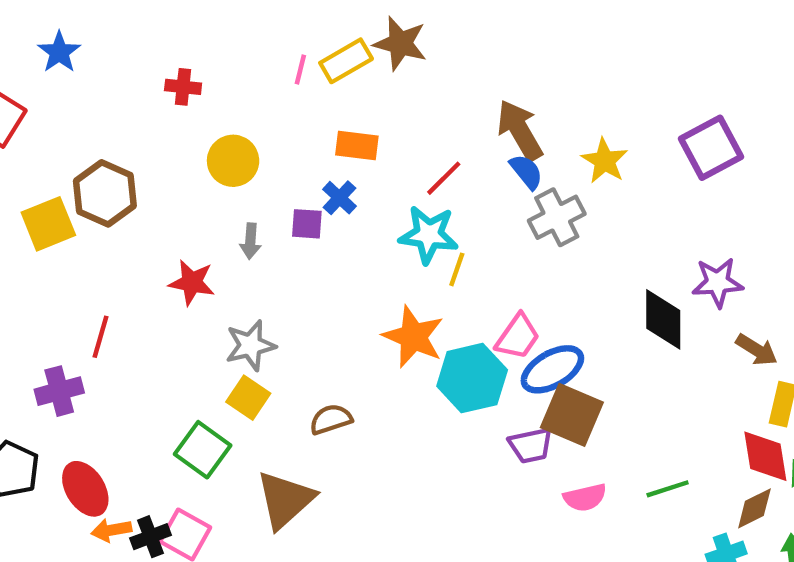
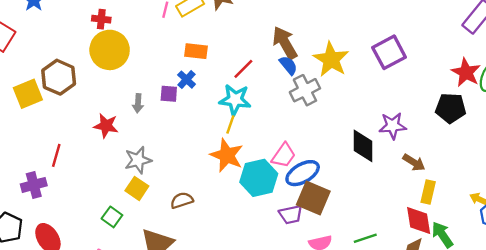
yellow circle: (233, 161) -> (110, 50), moved, size x1.4
yellow star: (605, 161) -> (331, 59), size x1.4
yellow line: (457, 269) -> (230, 125), moved
green square: (203, 450) -> (112, 217), size x0.7

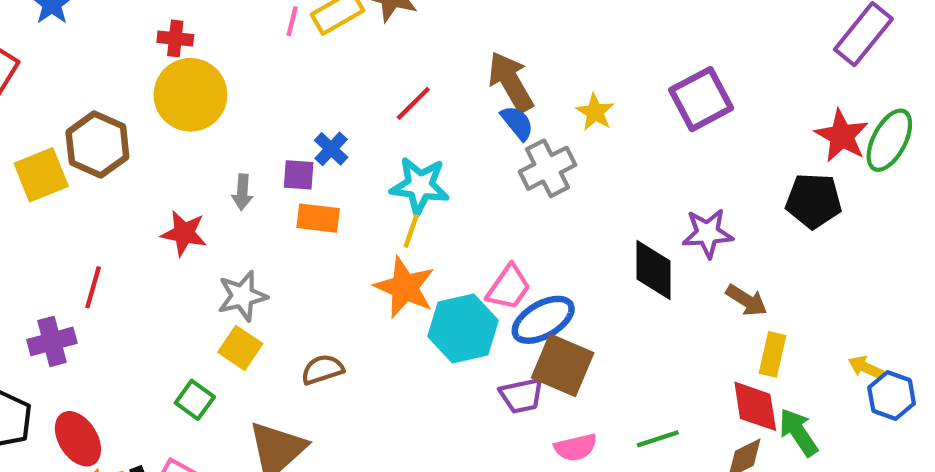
orange rectangle: (196, 51) -> (318, 218), moved
yellow star: (331, 59) -> (595, 112), size x0.6
red line: (243, 69) -> (413, 103), moved

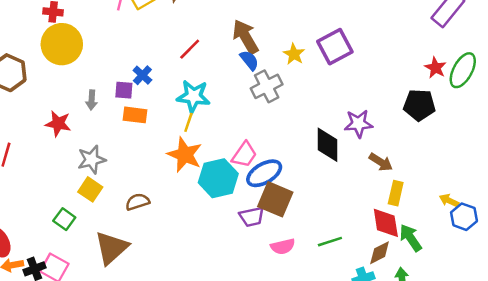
purple square: (701, 99) -> (335, 47), moved
red star: (842, 136) -> (435, 68), size x0.7

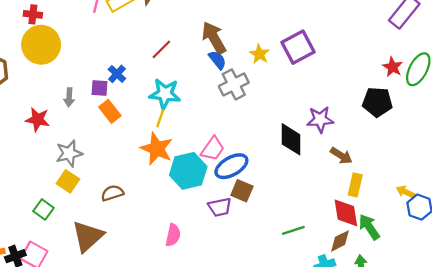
orange rectangle: (135, 115) -> (110, 111), turned 45
brown square: (275, 199) -> (242, 191), size x0.7
pink semicircle: (283, 247) -> (173, 235), moved, turned -65

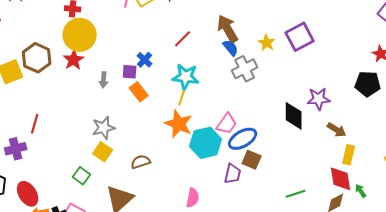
red star: (38, 119) -> (74, 60), moved, turned 30
purple trapezoid: (220, 207) -> (233, 174), turned -65
green arrow: (369, 227) -> (361, 191), size x0.6

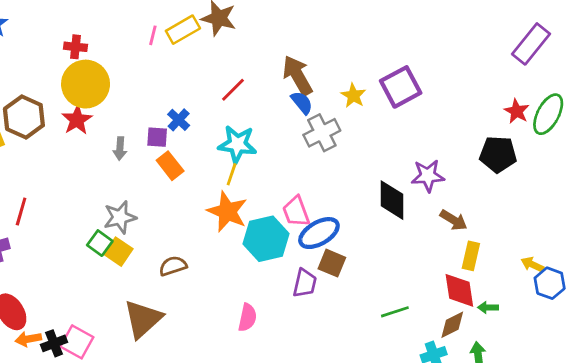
pink trapezoid: (227, 124) -> (296, 212), turned 125
green square: (82, 176) -> (100, 243), moved
green arrow: (361, 191) -> (488, 307), turned -56

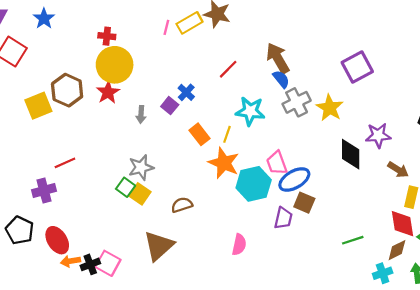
yellow star: (353, 96) -> (330, 108), moved, size x1.4
purple square: (157, 137) -> (170, 106), turned 35
cyan star: (237, 144) -> (250, 111), moved
orange rectangle: (170, 166) -> (199, 134), moved
red line: (21, 212) -> (65, 163), turned 50

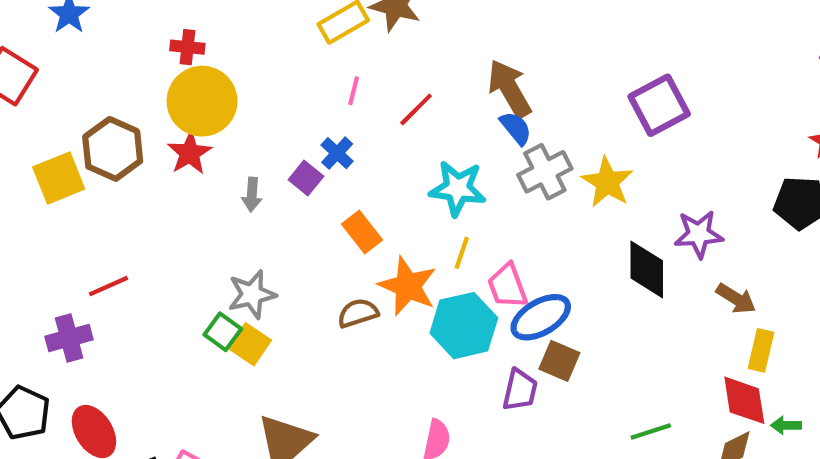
pink line: (166, 27) -> (354, 91), moved
yellow line: (227, 134) -> (462, 253), moved
brown semicircle: (182, 205) -> (358, 313), moved

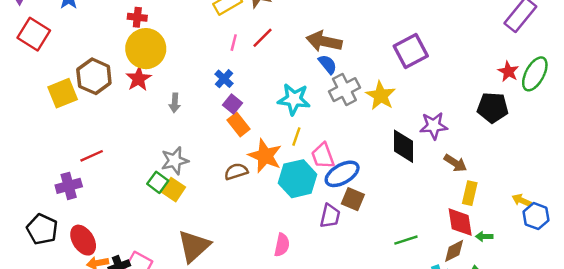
brown arrow: (510, 89) -> (324, 41), turned -48
red line: (416, 109) -> (263, 38), moved
purple square: (306, 178) -> (232, 104), moved

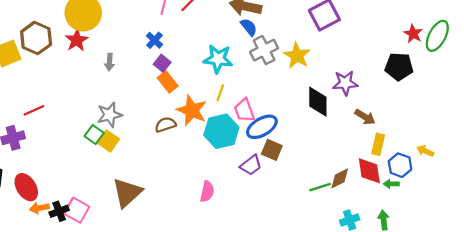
purple trapezoid: (330, 216) -> (251, 165), turned 40
blue hexagon: (536, 216) -> (400, 165), moved
brown diamond: (454, 251) -> (340, 178), moved

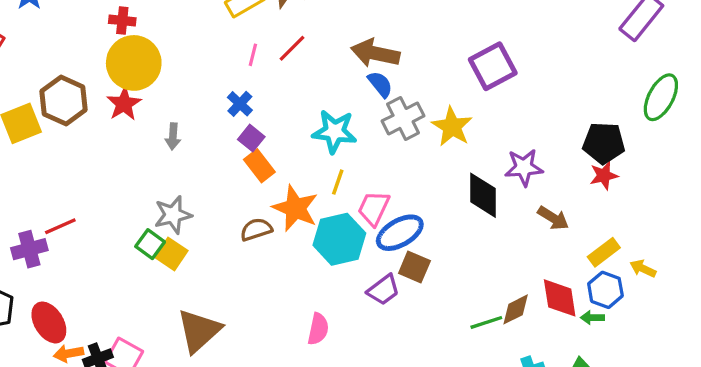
red star: (413, 34) -> (604, 176), moved, turned 30
red line: (34, 110) -> (60, 226), moved
pink trapezoid: (244, 110) -> (374, 208), turned 45
yellow rectangle: (378, 144) -> (604, 252), moved, turned 40

